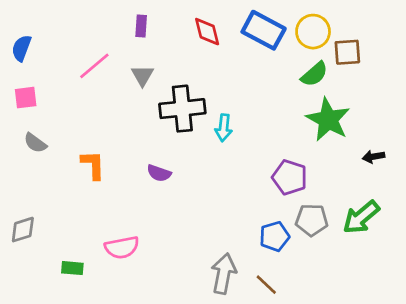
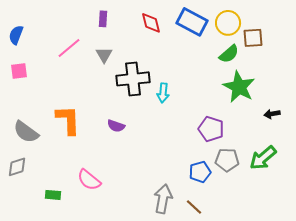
gray semicircle: (35, 143) -> (26, 132), moved, size x1.5
orange L-shape: (93, 165) -> (68, 120), size x1.4
pink semicircle: (122, 247) -> (89, 180), turned 50

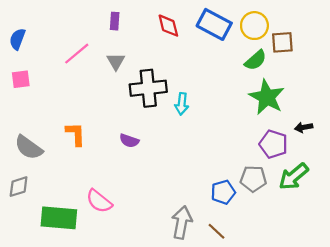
orange L-shape: (68, 120) -> (76, 134), size x0.7
purple pentagon: (211, 129) -> (273, 144), moved
green rectangle: (53, 195) -> (59, 218), size x2.0

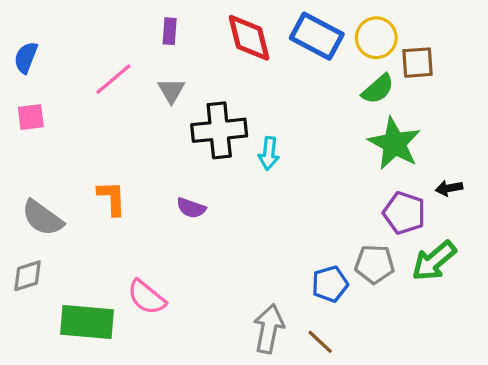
red diamond: (168, 26) -> (249, 38), size x1.4

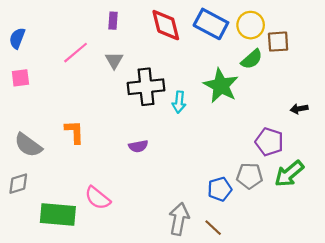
green star: (394, 144) -> (221, 86), moved
black arrow: (449, 188) -> (299, 109), moved
purple semicircle: (191, 208) -> (138, 146), moved, turned -30

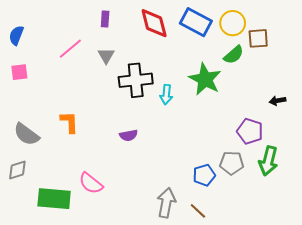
green arrow: (289, 174) -> (268, 161), turned -36

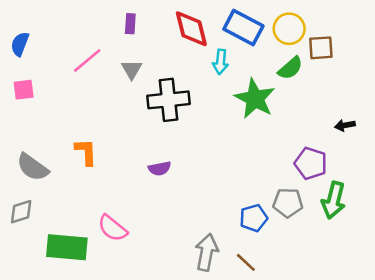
cyan arrow: (166, 95) -> (221, 62), moved

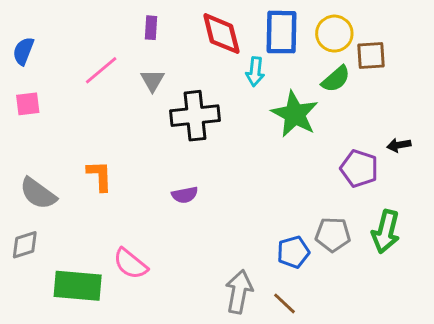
blue rectangle: (243, 27) -> (282, 32), turned 63
purple pentagon: (311, 163) -> (359, 168), moved

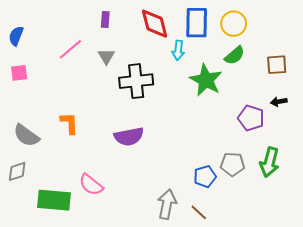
brown square: (371, 56) -> (277, 65), moved
purple semicircle: (185, 195) -> (129, 136), size x1.6

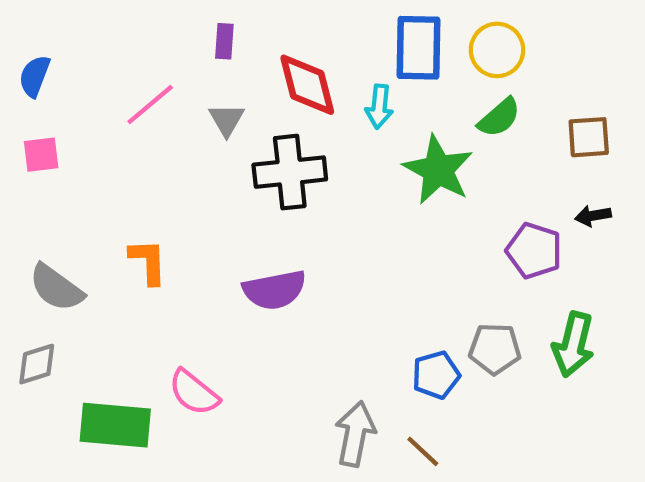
red diamond: (155, 24) -> (307, 85), moved

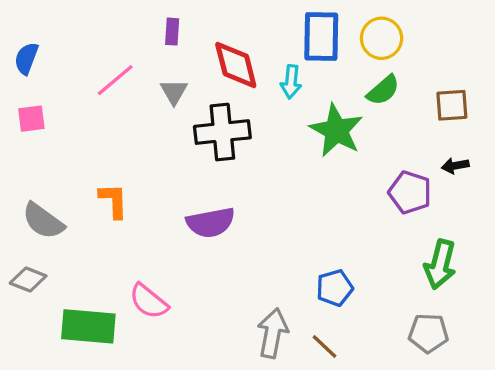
gray pentagon: (495, 349) -> (428, 333), moved
gray diamond: (37, 364) -> (28, 279), turned 39

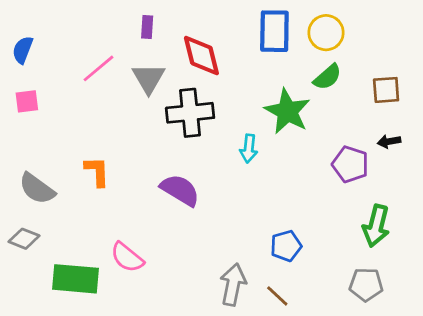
cyan arrow: (291, 82) -> (249, 149), moved
gray triangle: (174, 92) -> (149, 78), size x1.4
purple semicircle: (211, 223) -> (180, 190), turned -138

